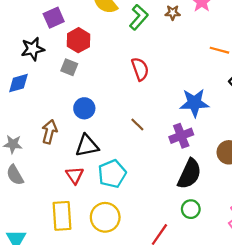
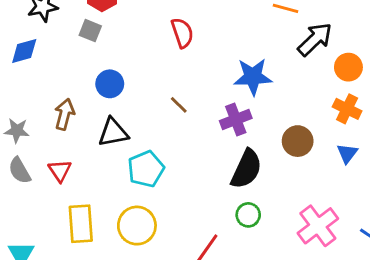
red triangle: (75, 175) -> (60, 171), moved

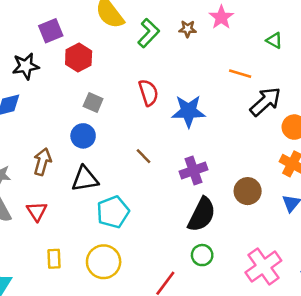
gray square: (90, 31) -> (93, 103), moved
blue star: (253, 77) -> (188, 111), moved
yellow rectangle: (81, 224) -> (54, 259), size x0.6

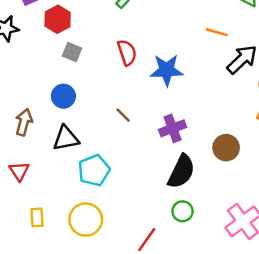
gray square: (93, 103) -> (72, 52), moved

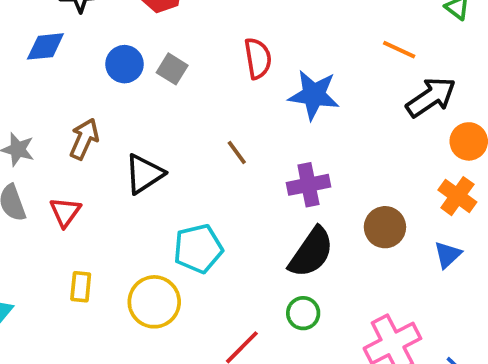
gray square: (72, 52) -> (172, 69), moved
blue circle: (63, 96) -> (124, 64), moved
black triangle: (66, 138) -> (144, 174), turned -32
cyan pentagon: (94, 170) -> (198, 249), moved

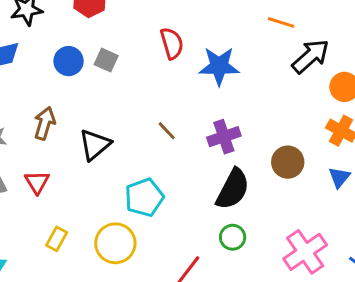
brown line: (237, 152) -> (167, 131), moved
yellow rectangle: (81, 287) -> (57, 239), turned 30

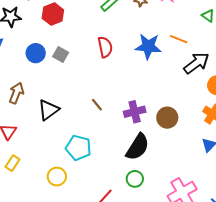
blue star: (219, 66) -> (148, 46), moved
brown circle: (288, 162) -> (167, 118), moved
cyan pentagon: (144, 197) -> (78, 148), turned 30
yellow rectangle: (57, 239) -> (12, 163), moved
yellow circle: (115, 243) -> (57, 177), size x0.7

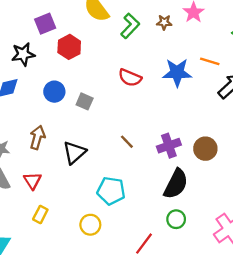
red semicircle: (105, 47) -> (130, 78), turned 130
gray square: (61, 55) -> (85, 101), moved

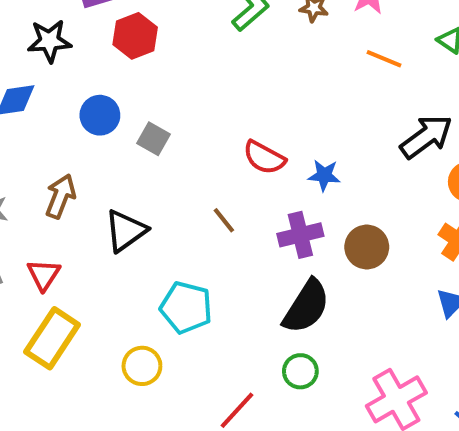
orange line: (210, 61) -> (384, 59), moved
blue star: (177, 73) -> (324, 175), moved, size x0.6
red semicircle: (130, 78) -> (264, 158), moved
yellow rectangle: (40, 214) -> (52, 338), size x1.8

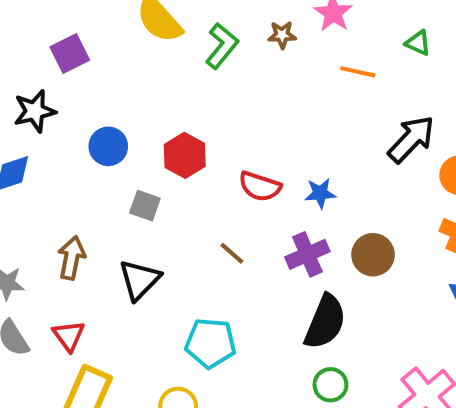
red hexagon: (135, 36) -> (185, 155), moved
blue circle: (100, 115) -> (108, 146), moved
gray square: (153, 139) -> (145, 206), moved

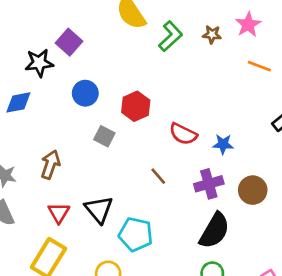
purple square: (70, 53) -> (69, 42), moved, turned -30
black triangle: (140, 280) -> (99, 210), moved, turned -32
red triangle: (69, 336) -> (59, 213), moved

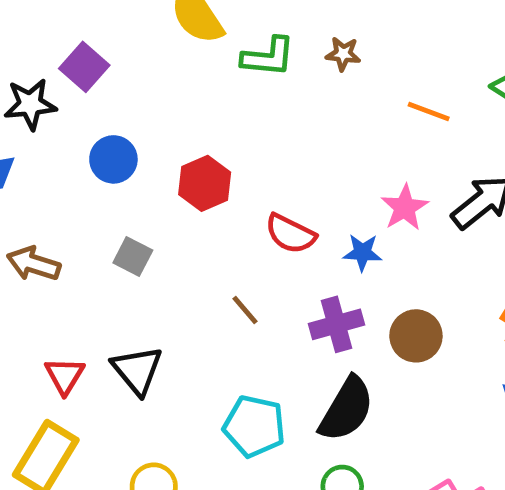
pink star: (248, 25) -> (405, 208), moved
green L-shape: (171, 36) -> (268, 57), turned 48
gray square: (104, 136) -> (133, 257), moved
brown arrow: (50, 165) -> (34, 264), moved, turned -92
cyan pentagon: (136, 234) -> (254, 426), moved

